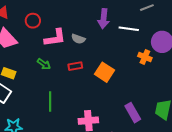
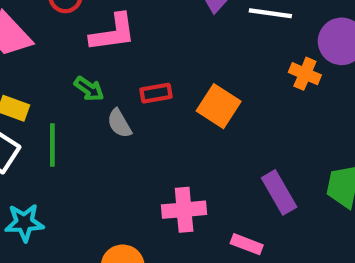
gray semicircle: (78, 39) -> (119, 123), moved, turned 40
green line: (50, 101) -> (52, 145), moved

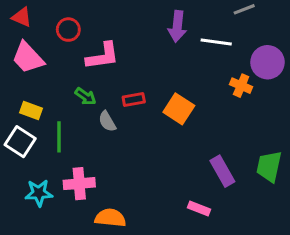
pink cross: (184, 210) -> (79, 184), moved

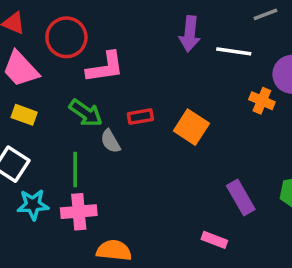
red circle: (68, 30) -> (66, 37), size x1.5
green arrow: (85, 96) -> (86, 113), size x1.4
yellow rectangle: (31, 110) -> (24, 115), moved
green line: (59, 137) -> (75, 169), moved
cyan star: (39, 193) -> (33, 205), moved

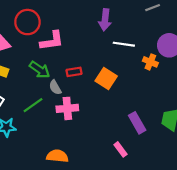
white line: (234, 51) -> (124, 44), moved
green line: (75, 169) -> (33, 105), turned 55
pink cross: (79, 212) -> (67, 108), moved
pink rectangle: (214, 240) -> (120, 149), turned 32

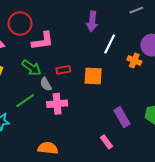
white line: (124, 44) -> (110, 44), turned -72
orange square: (106, 79) -> (93, 76), turned -30

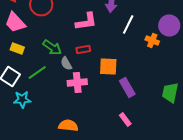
pink L-shape: (43, 41) -> (86, 22), moved
orange square: (93, 76) -> (108, 67), moved
green line: (25, 101) -> (37, 73), moved
purple rectangle: (122, 117) -> (127, 88), moved

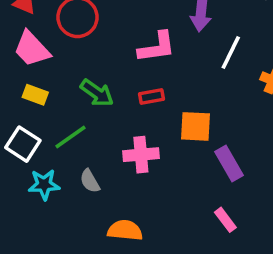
gray semicircle: (66, 64) -> (90, 181), moved

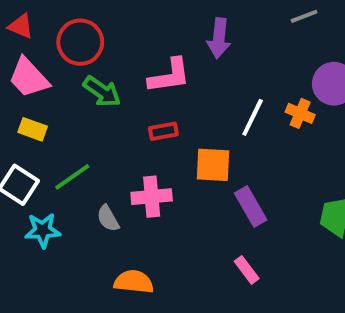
white line: (231, 52) -> (253, 117), moved
green arrow: (97, 93) -> (102, 92), moved
gray semicircle: (90, 181) -> (108, 218), moved

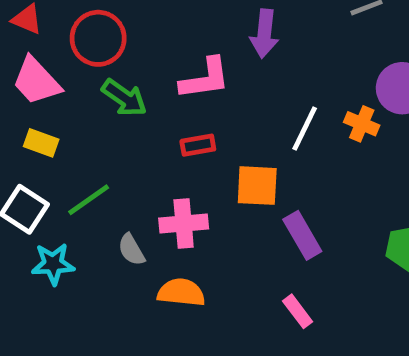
orange semicircle: (134, 282) -> (181, 292), moved

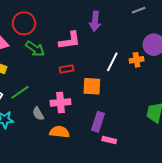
orange cross: (362, 124) -> (137, 60), turned -32
purple rectangle: (302, 235) -> (98, 122), moved, turned 48
pink rectangle: (298, 311) -> (109, 140), turned -40

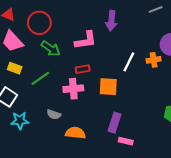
green line: (20, 92) -> (40, 78), moved
pink cross: (60, 102) -> (73, 89), moved
gray semicircle: (38, 114) -> (54, 114), turned -40

